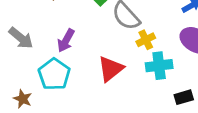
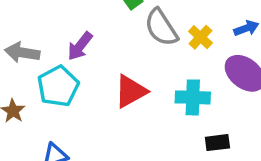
gray arrow: (21, 38) -> (22, 53), moved, turned 140
yellow cross: (146, 40) -> (200, 37), moved, turned -30

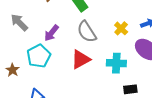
gray semicircle: (161, 27) -> (87, 32), moved
gray arrow: (22, 53) -> (19, 22), moved, turned 36

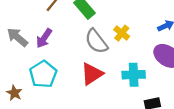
yellow cross: (121, 28) -> (122, 33), moved
purple arrow: (52, 33) -> (44, 38), moved

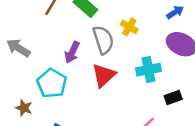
purple arrow: (44, 38) -> (72, 52), moved
gray semicircle: (96, 41) -> (103, 40), turned -152

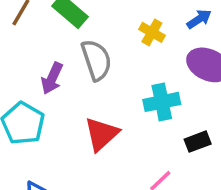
yellow cross: (129, 27) -> (152, 32), moved
red triangle: (104, 75) -> (101, 134), moved

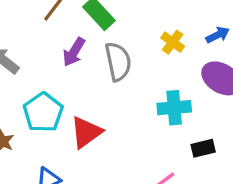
purple arrow: (52, 78) -> (74, 52), moved
red triangle: (101, 134) -> (86, 132), moved

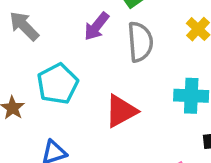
red triangle: (86, 132) -> (121, 111), moved

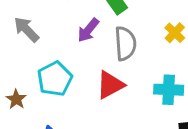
red triangle: (121, 111) -> (110, 85), moved

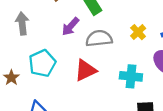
gray arrow: (26, 29) -> (22, 23), turned 35
gray semicircle: (125, 43) -> (99, 38), turned -95

